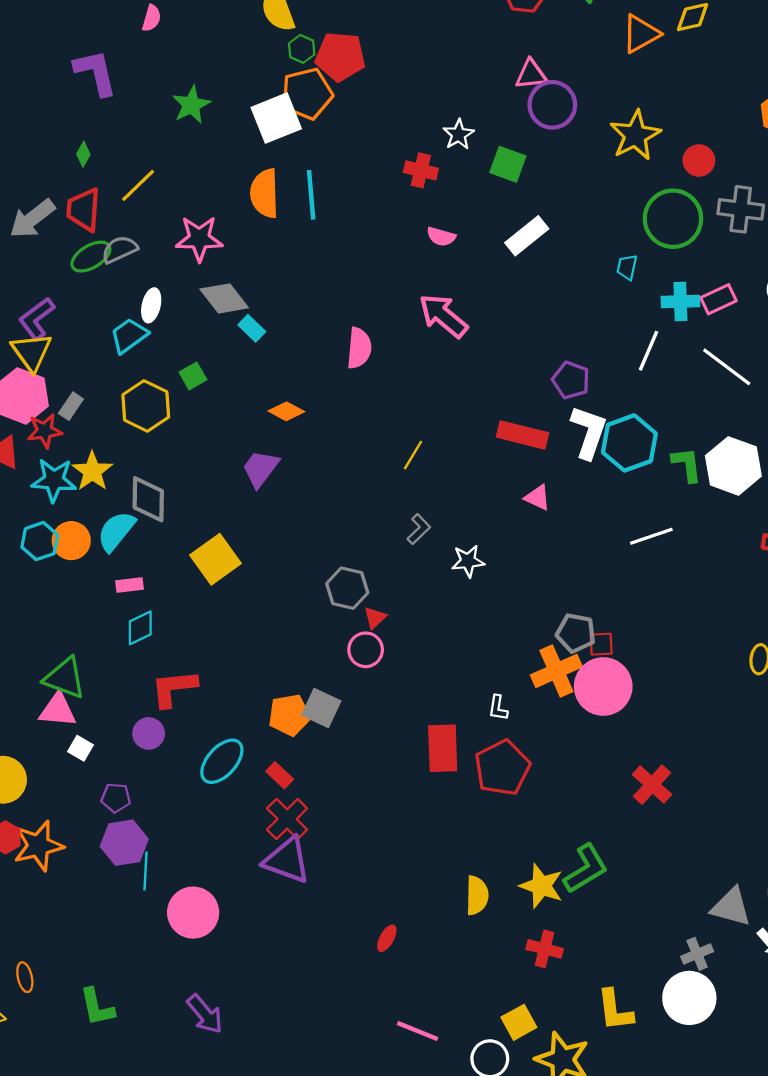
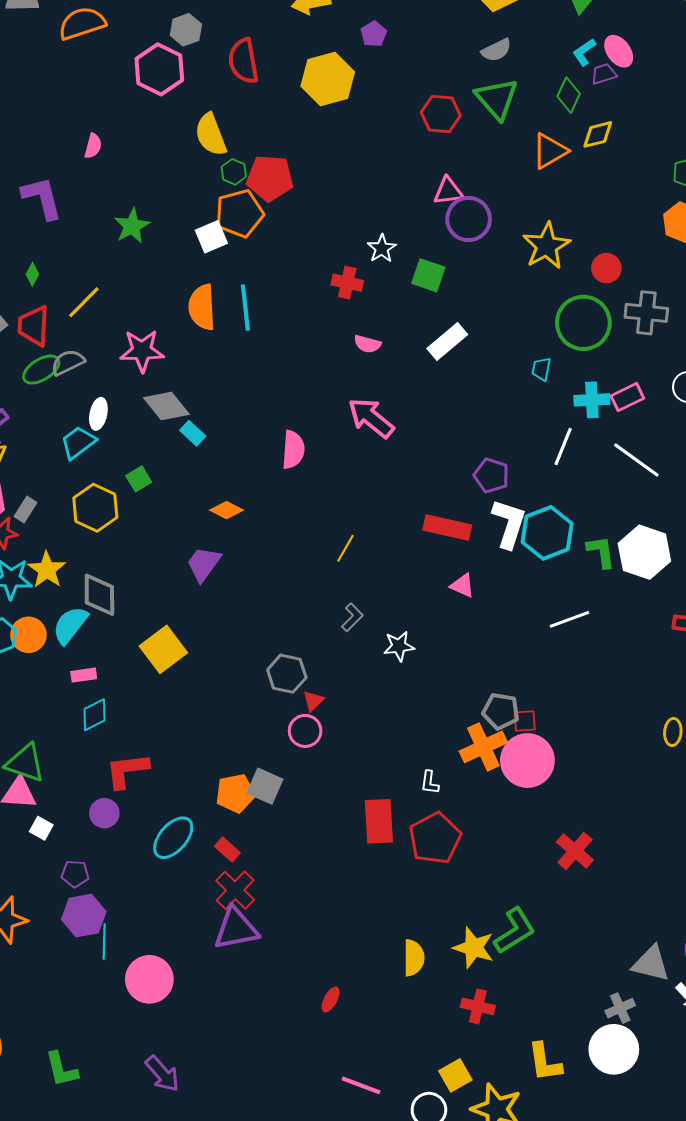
white square: (276, 118) -> (211, 237), size x0.7
purple triangle: (287, 860) -> (236, 929), turned -30

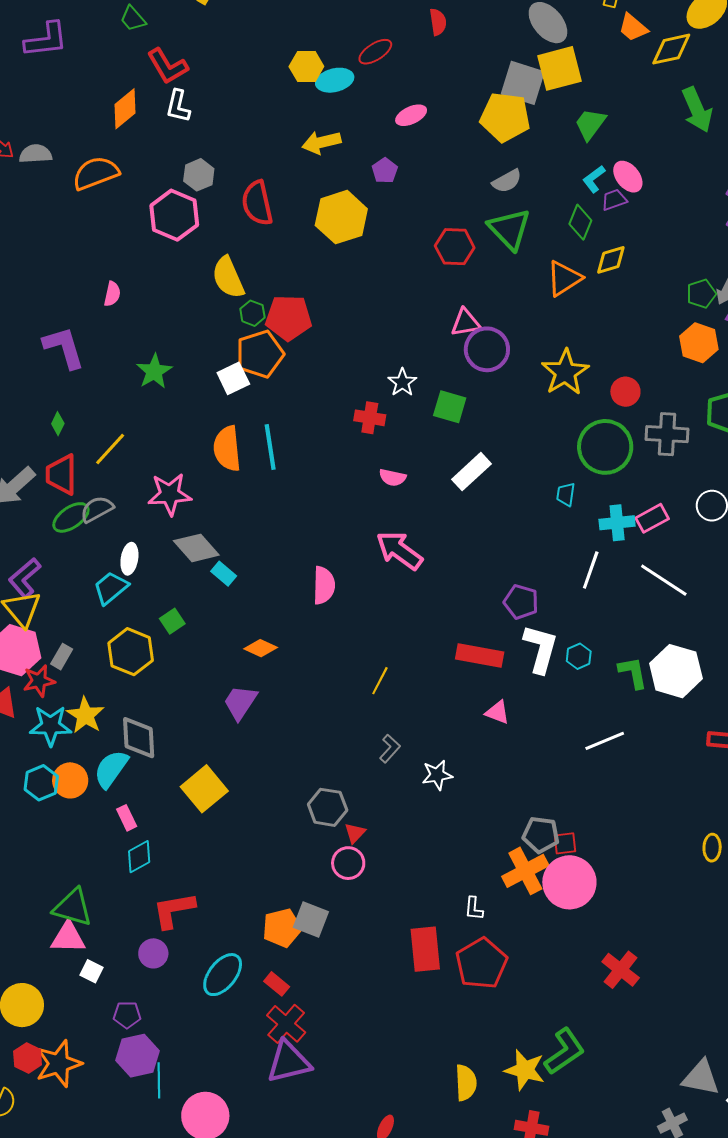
cyan hexagon: (547, 533) -> (579, 656), size x0.5
pink rectangle: (84, 675) -> (127, 818), turned 75

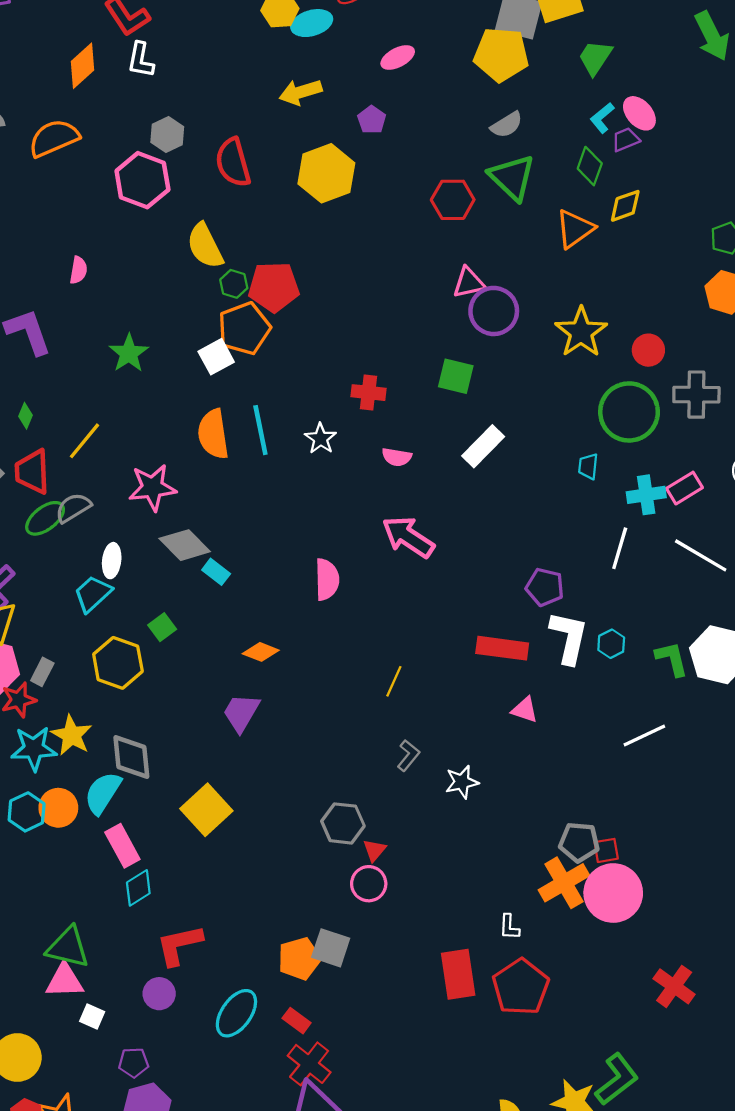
white star: (402, 382) -> (321, 439), moved
pink rectangle: (127, 818) -> (122, 846), size x1.5

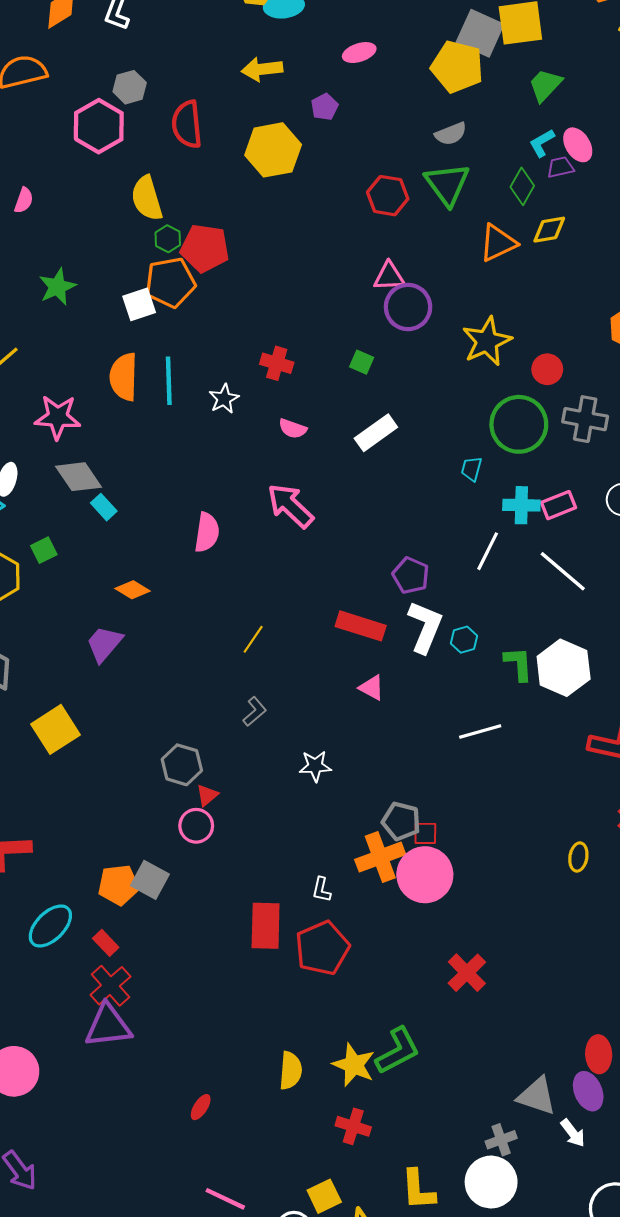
green square: (456, 376) -> (362, 362), size x0.7
white star: (462, 782) -> (315, 766), moved

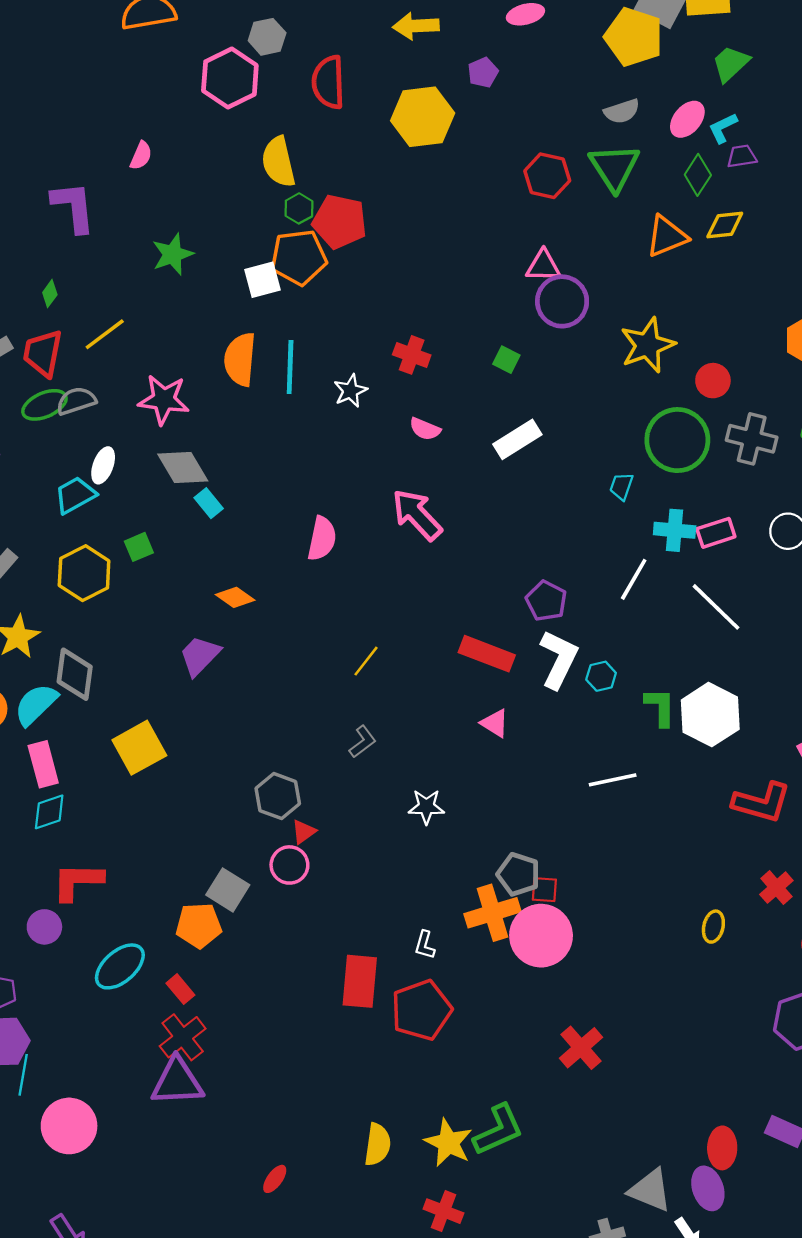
pink ellipse: (578, 145) -> (687, 119), moved, turned 68
gray square: (150, 880) -> (228, 890), moved

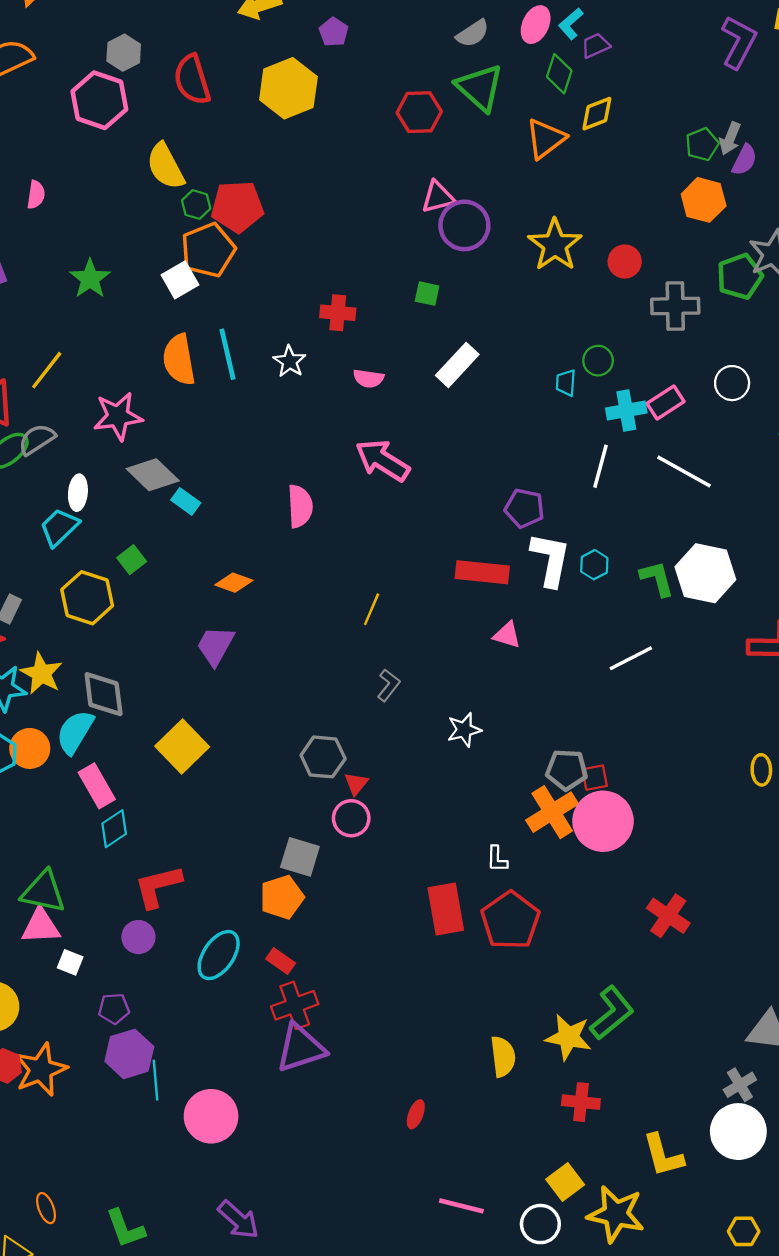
green circle: (677, 440) -> (598, 361), moved, size x0.5
red cross: (183, 1037) -> (295, 1005), turned 33

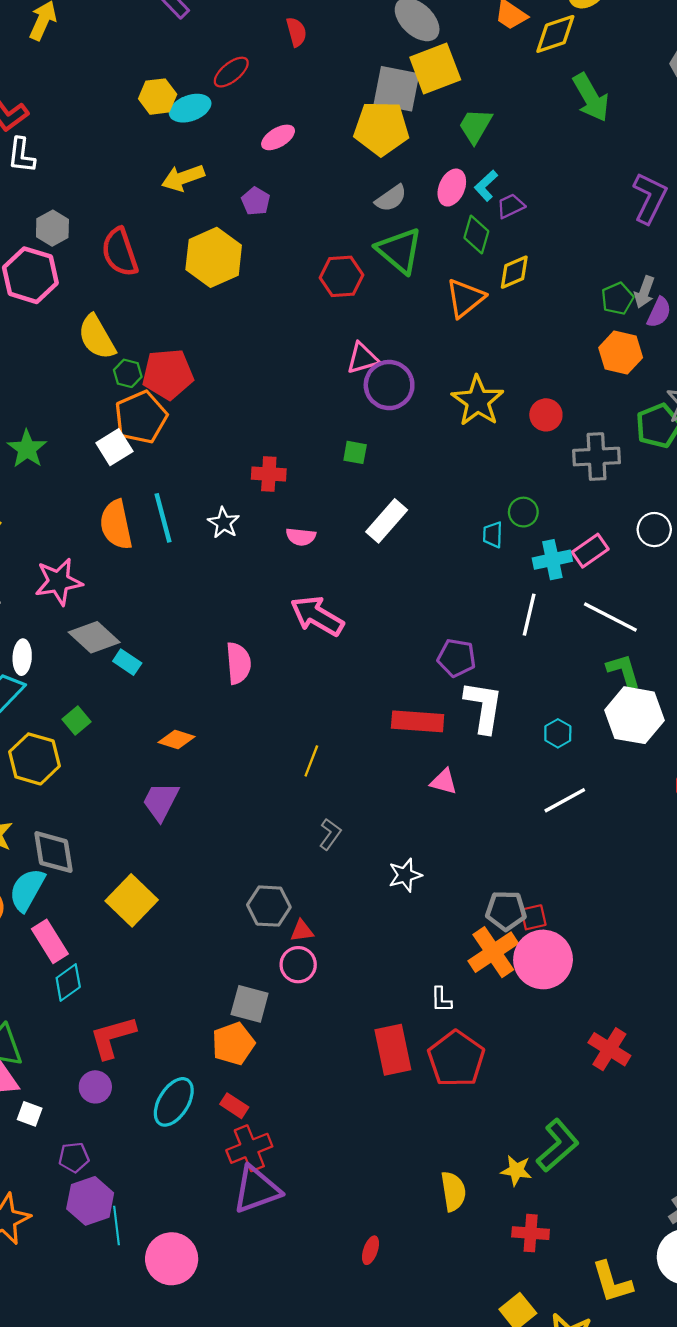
cyan hexagon: (594, 565) -> (558, 733), moved
green L-shape: (657, 579) -> (624, 671), moved
red triangle: (356, 784) -> (302, 931), turned 45
yellow star: (568, 1037) -> (516, 1170), size x0.7

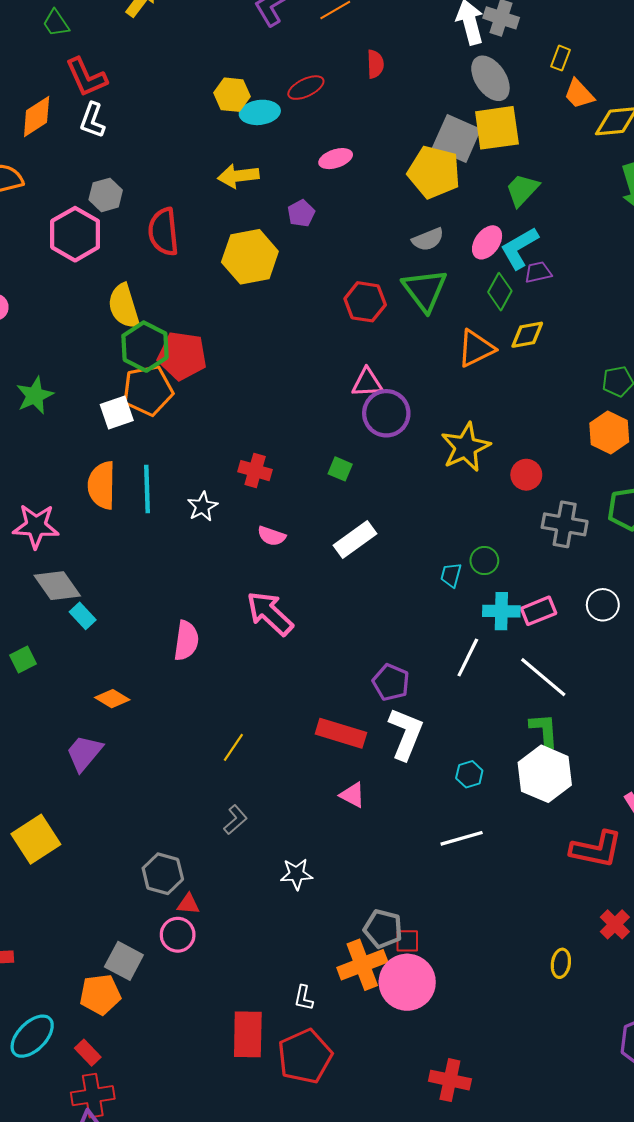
cyan L-shape: (486, 186) -> (519, 248), size x1.5
green hexagon: (128, 373) -> (145, 347), size x1.8
red cross: (609, 1049) -> (450, 1080), turned -33

